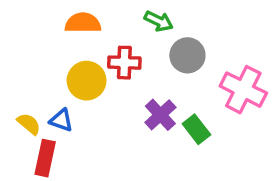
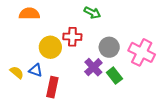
orange semicircle: (83, 23) -> (29, 14), moved
gray circle: (187, 55) -> (109, 47), moved
red rectangle: (45, 158) -> (52, 87), moved

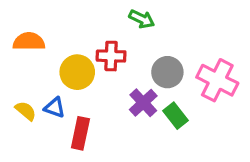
orange semicircle: (29, 14) -> (29, 42), moved

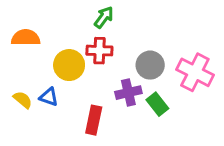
green arrow: (142, 19) -> (104, 17), moved, turned -80
purple cross: (143, 103) -> (128, 93), turned 30
red rectangle: (80, 133) -> (94, 120), moved

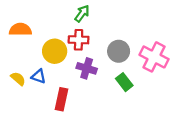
purple cross: (128, 93) -> (87, 68), moved, turned 30
red rectangle: (94, 120) -> (61, 99), moved

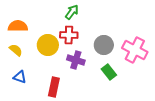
blue triangle: (39, 76) -> (20, 77), moved
yellow semicircle: (18, 79) -> (16, 50), moved

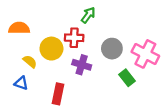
green arrow: (72, 12) -> (88, 15), moved
yellow semicircle: (16, 50) -> (30, 62), moved
green rectangle: (109, 72) -> (127, 78), moved

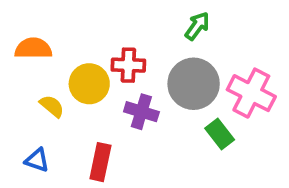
green arrow: (88, 15) -> (197, 26), moved
gray circle: (112, 49) -> (194, 84), size x1.4
blue triangle: (21, 83) -> (37, 160), moved

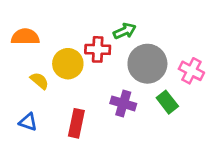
green arrow: (197, 26) -> (125, 31), moved, turned 30
pink cross: (251, 93) -> (191, 71), size x0.7
purple cross: (141, 112) -> (123, 103), moved

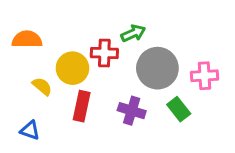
pink cross: (191, 71) -> (204, 76), turned -30
red rectangle: (76, 123) -> (82, 106), moved

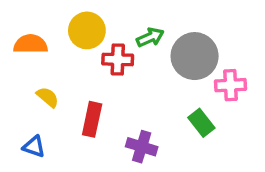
yellow circle: (72, 68) -> (87, 30), moved
gray circle: (157, 68) -> (195, 56), moved
purple cross: (132, 111) -> (142, 147), moved

